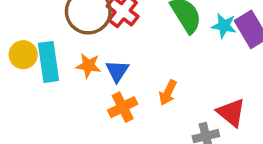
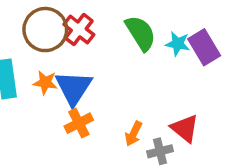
blue triangle: (117, 71) -> (74, 88), size x1.6
orange arrow: (168, 93) -> (134, 134), moved

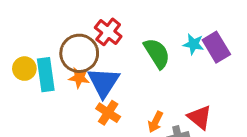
brown circle: (45, 30) -> (79, 53), moved
green semicircle: (141, 33) -> (157, 53), moved
orange cross: (79, 123) -> (108, 113), turned -30

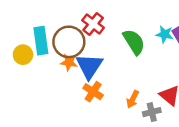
cyan rectangle: (46, 75) -> (41, 41), moved

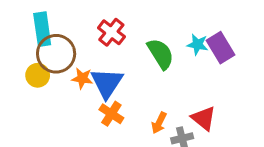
cyan rectangle: (41, 41) -> (42, 29), moved
brown circle: (69, 42) -> (56, 54), moved
yellow circle: (23, 55) -> (38, 75), moved

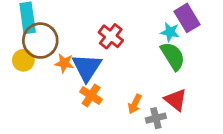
red cross: (111, 32) -> (111, 36), moved
purple rectangle: (221, 48) -> (187, 18), moved
green semicircle: (161, 54) -> (173, 56), moved

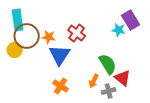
green semicircle: (173, 56) -> (108, 64), moved
orange star: (64, 63) -> (49, 37), moved
orange cross: (91, 96) -> (61, 86), moved

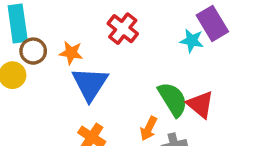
red cross: (77, 33) -> (123, 29), moved
brown circle: (27, 36) -> (33, 51), size x0.6
red triangle: (123, 78) -> (200, 104), moved

